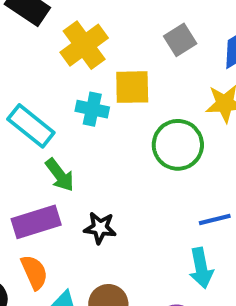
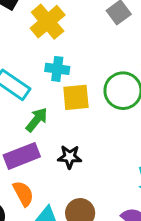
yellow square: (132, 87) -> (76, 97), moved
green arrow: (60, 175) -> (37, 120), turned -100

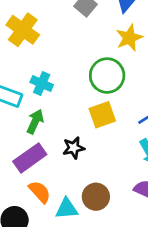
cyan cross: (57, 69) -> (42, 84), moved, turned 30
yellow square: (76, 97) -> (102, 115), moved

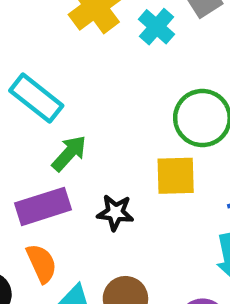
cyan cross: (42, 84) -> (156, 27), moved

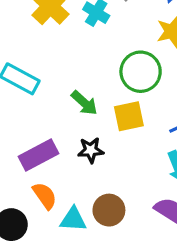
green arrow: (69, 153) -> (84, 103), moved, turned 100

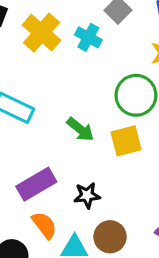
black star: (91, 150) -> (87, 195), moved

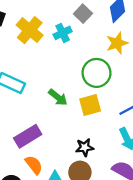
cyan cross: (88, 37) -> (63, 33), turned 36
black star: (87, 195) -> (85, 147), moved

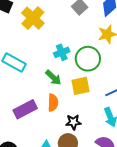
cyan cross: (63, 33) -> (62, 52), moved
orange semicircle: (34, 165) -> (53, 103), moved, turned 36

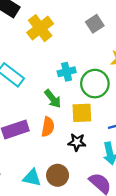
black star: (73, 122) -> (77, 142), moved

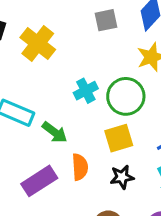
gray square: (95, 24) -> (106, 20), turned 36
green arrow: (53, 99) -> (55, 132), moved

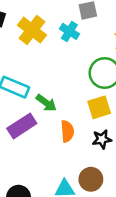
cyan cross: (86, 91) -> (69, 31), moved, turned -30
purple rectangle: (39, 181) -> (22, 126), moved

